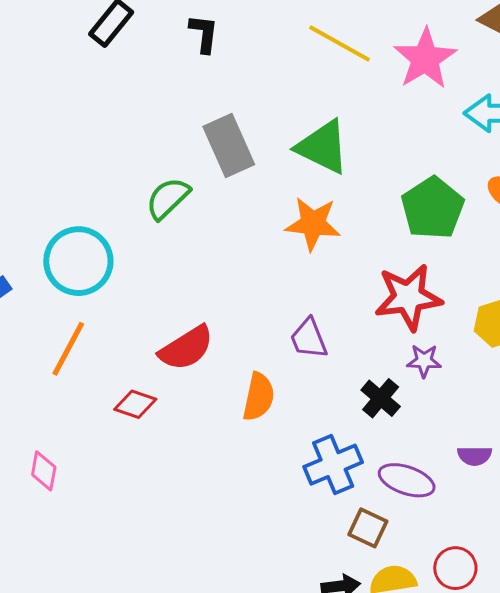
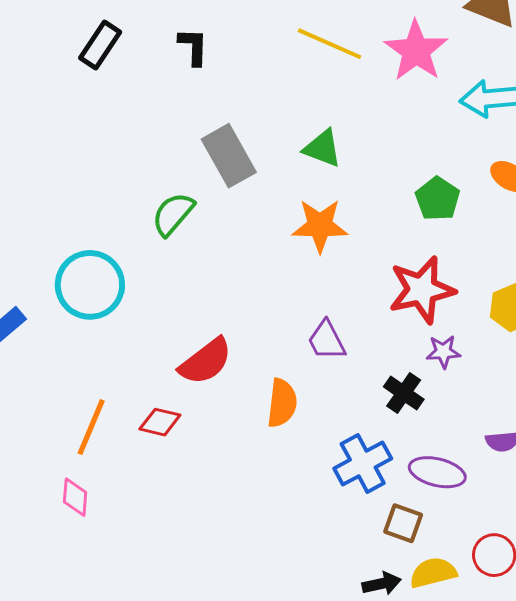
green triangle: (323, 147) -> (322, 148), size x0.7
green pentagon: (433, 208) -> (438, 199), size x0.7
orange line: (68, 349) -> (91, 427), moved

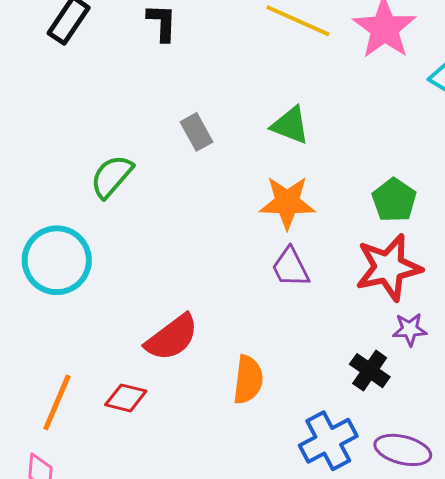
gray rectangle: (229, 156) -> (196, 132), size x0.6
green pentagon: (438, 199) -> (394, 200), moved
green semicircle: (173, 214) -> (112, 176), moved
purple trapezoid: (327, 340) -> (290, 267), moved

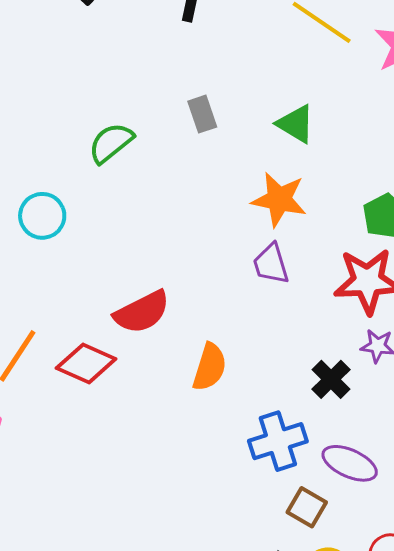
cyan circle: (57, 260) -> (42, 216), size x0.7
red diamond: (126, 398) -> (86, 364), size x1.4

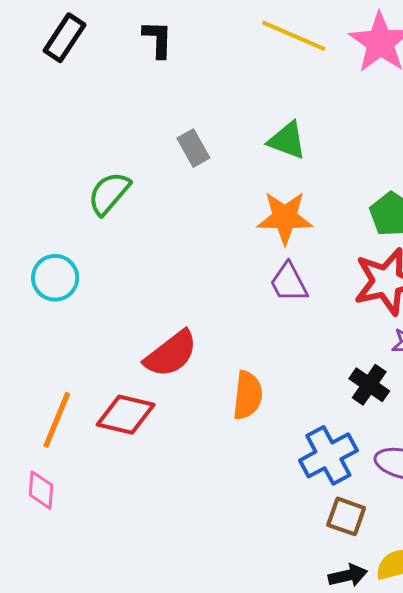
brown square: (307, 507) -> (346, 516), moved

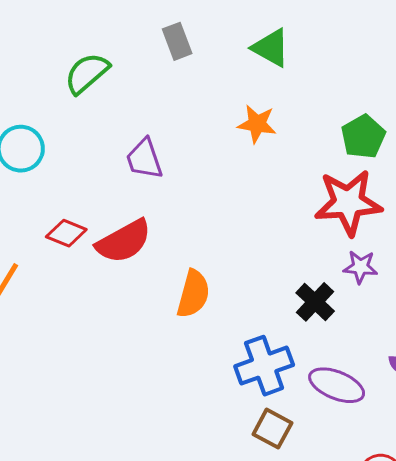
orange star: (285, 218) -> (257, 124), size x0.7
purple trapezoid: (289, 283) -> (144, 159), moved
red diamond: (126, 415) -> (66, 233), moved, size x0.7

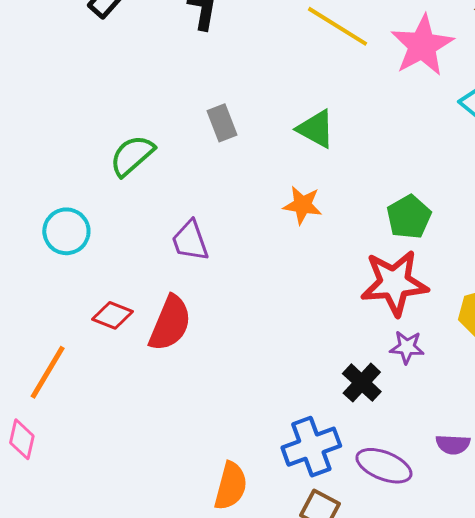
red semicircle: (124, 241) -> (170, 323), turned -38
orange semicircle: (193, 294) -> (231, 486), moved

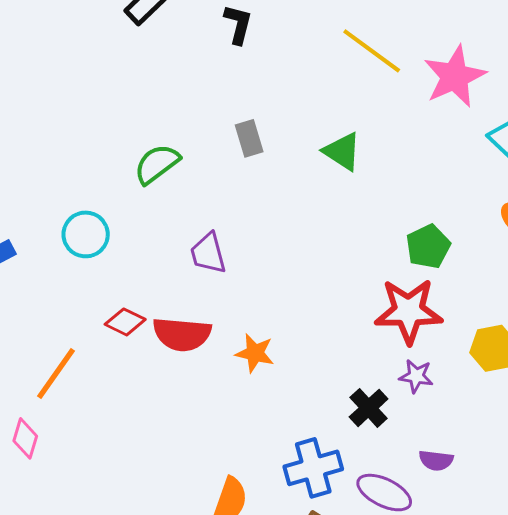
orange star: (302, 205) -> (255, 353), moved
red semicircle: (170, 323) -> (182, 334), turned 68
purple semicircle: (453, 444) -> (436, 460), moved

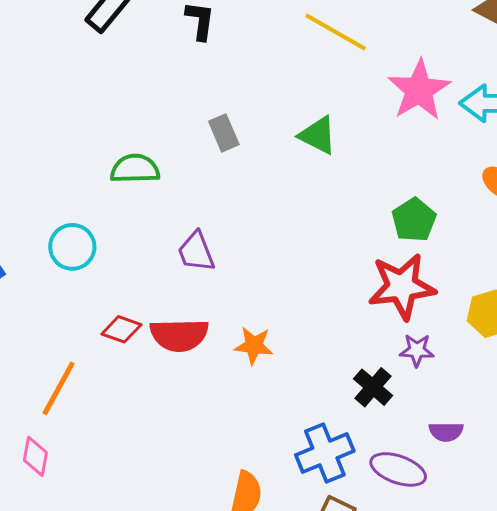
pink star: (455, 76) -> (419, 90), moved
green semicircle: (157, 164) -> (135, 169), turned 42

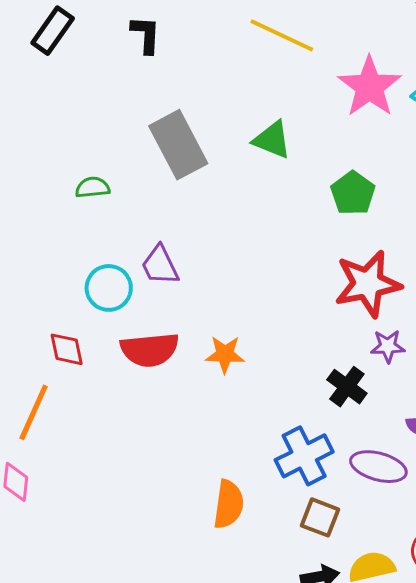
gray rectangle: (224, 133) -> (178, 145), size x1.8
green semicircle: (135, 169) -> (93, 187), size x0.7
green pentagon: (414, 220) -> (353, 193), moved
cyan circle: (72, 247) -> (109, 288), moved
red diamond: (121, 329) -> (67, 349), moved, turned 63

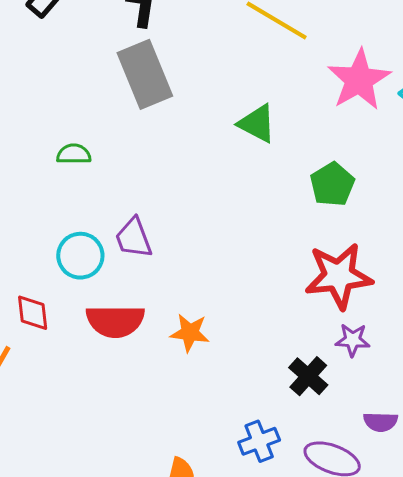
gray rectangle: (178, 145) -> (145, 74), moved
blue cross: (304, 456) -> (259, 441), size x0.7

